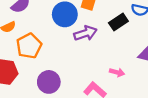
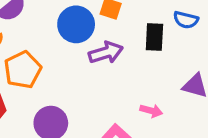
black rectangle: (118, 22) -> (154, 37), turned -54

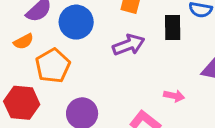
blue circle: (76, 24) -> (76, 22), moved

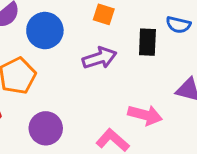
pink arrow: (174, 96) -> (145, 115), size x1.5

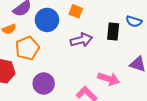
orange square: (104, 14) -> (76, 11), moved

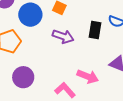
purple arrow: (81, 40) -> (63, 36), turned 30

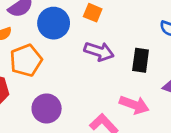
black rectangle: (95, 30) -> (141, 60), moved

